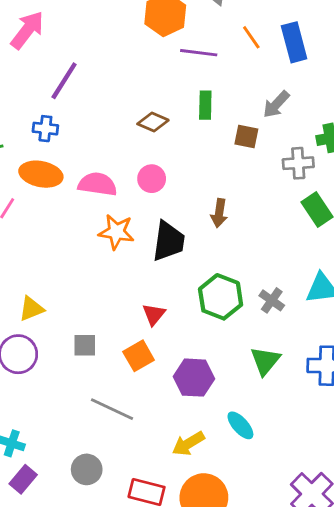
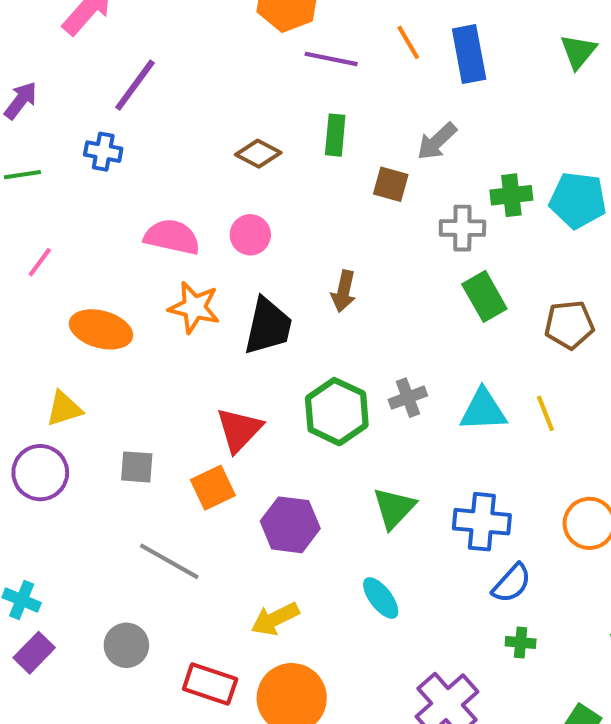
orange ellipse: (41, 174) -> (101, 329), moved
gray cross: (272, 300) -> (408, 398), moved, turned 30
red triangle: (154, 314) -> (239, 430), size x1.4
cyan ellipse: (240, 425) -> (381, 598), moved

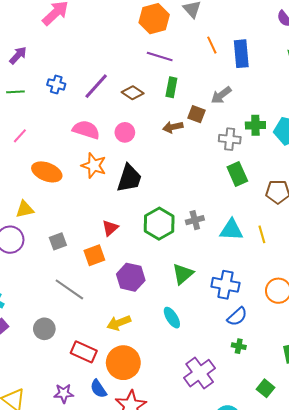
purple line: (331, 59) -> (160, 56), moved
purple line: (135, 85) -> (96, 86), moved
brown arrow: (344, 291) -> (173, 127), moved, turned 60
red triangle: (239, 430) -> (110, 228), size x0.7
gray square: (137, 467) -> (58, 241), turned -30

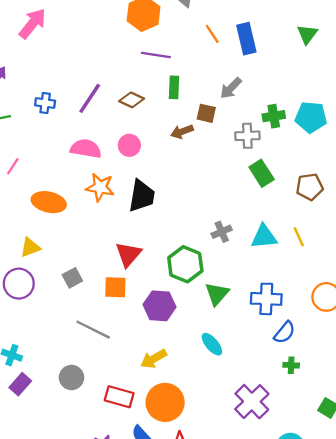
green hexagon: (159, 224) -> (185, 264), moved
red triangle: (110, 228) -> (128, 254), size x1.4
orange square: (94, 255) -> (115, 287), turned 30

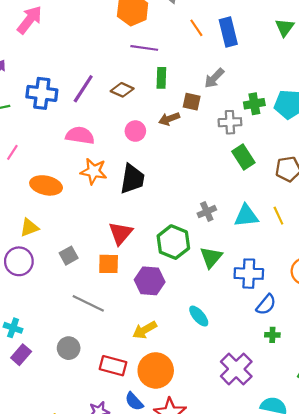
blue cross: (45, 103) -> (42, 93), size x1.6
pink circle: (129, 145) -> (135, 131), moved
green triangle: (217, 294) -> (211, 257), moved

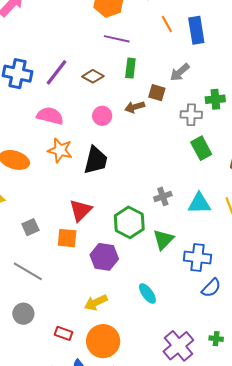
gray line: (88, 303) -> (28, 271), moved
green cross: (272, 335) -> (216, 339), moved
red rectangle: (113, 366) -> (64, 333), size x0.7

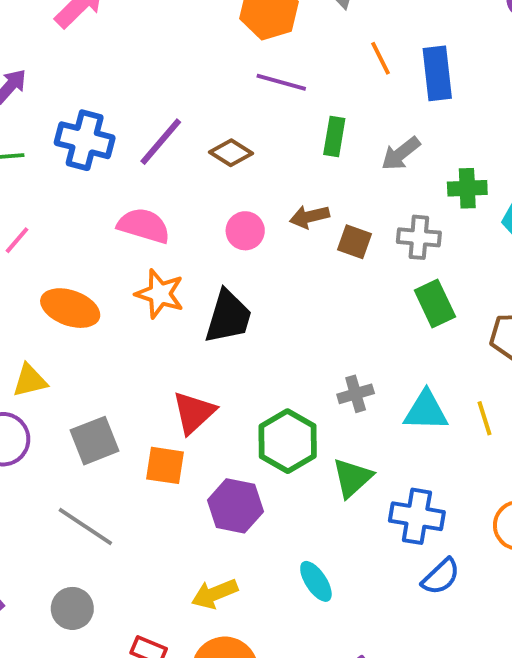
green rectangle: (130, 68) -> (334, 137), moved
brown square: (157, 93) -> (355, 242), moved
green cross: (215, 99) -> (467, 188), moved
gray square: (30, 227) -> (95, 441), size x1.4

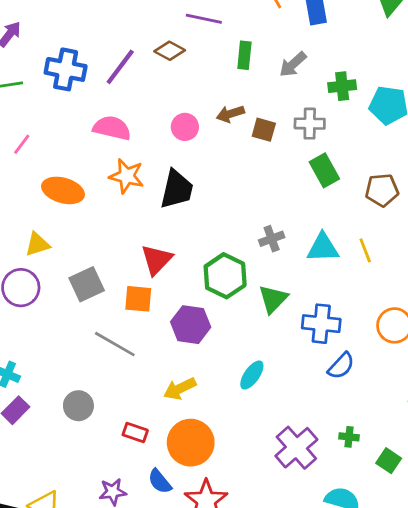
brown diamond: (231, 153) -> (170, 51), moved
gray line: (85, 526) -> (115, 344), moved
cyan ellipse: (316, 581) -> (252, 375), turned 72

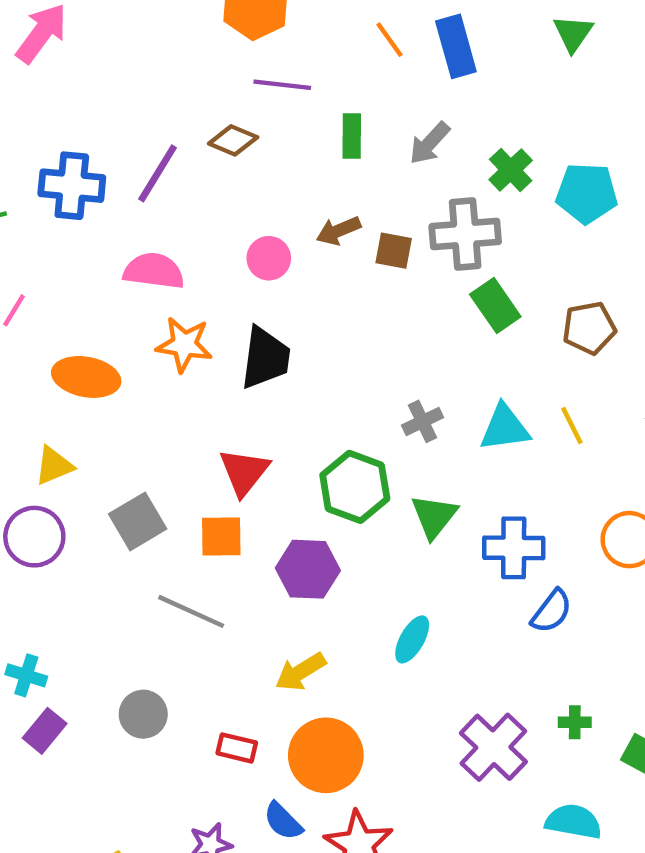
green cross: (342, 86) -> (511, 170), turned -32
gray cross: (310, 124) -> (465, 234), size x1.4

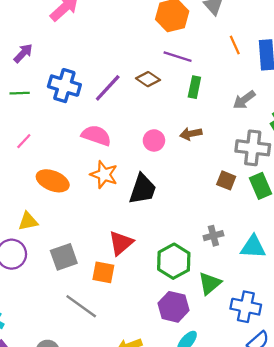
green rectangle: (352, 136) -> (194, 87), moved
brown square: (394, 251) -> (226, 180), moved
purple hexagon: (308, 569) -> (173, 307), moved

